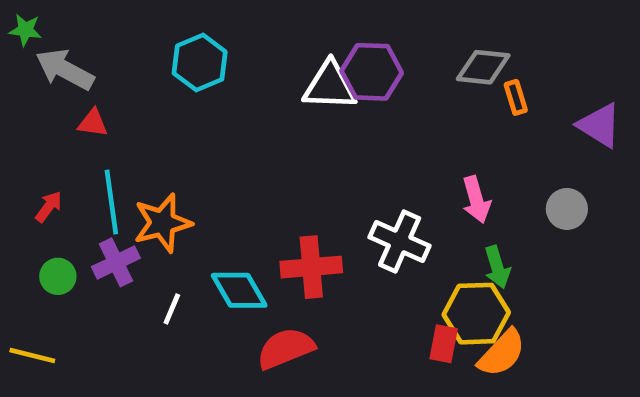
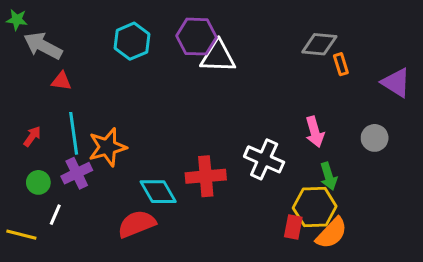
purple hexagon: (372, 72) -> (196, 37), moved
white line: (172, 309) -> (55, 215), moved
red semicircle: (286, 348) -> (137, 224), moved

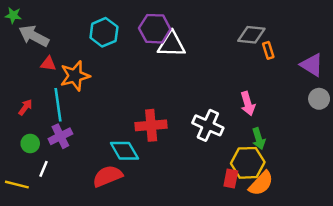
gray circle: (375, 138) -> (319, 99), moved
orange star: (107, 147) -> (75, 76), moved
red cross: (206, 176) -> (151, 125), moved

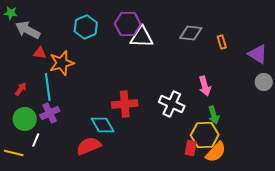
gray diamond: (251, 35) -> (191, 33), moved
green circle: (30, 143) -> (25, 119), size x1.5

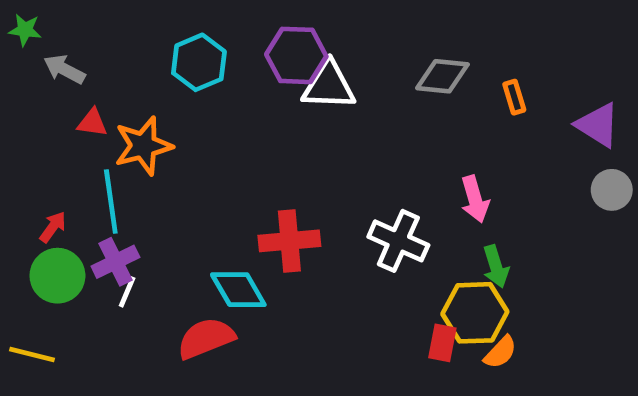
gray arrow: (28, 30) -> (64, 69), size x0.7
red arrow: (21, 89) -> (53, 227), moved
white line: (36, 140) -> (127, 292), moved
orange semicircle: (216, 152) -> (500, 352), size x0.7

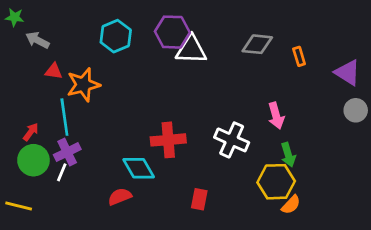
white line: (127, 292) -> (62, 172), moved
red semicircle: (206, 338) -> (120, 197), size x0.7
red rectangle: (442, 343) -> (199, 199), moved

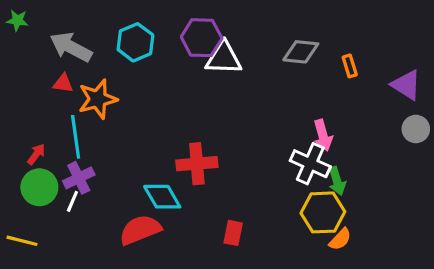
gray arrow: (37, 40) -> (71, 47), moved, size x1.5
white cross: (232, 140) -> (310, 164), moved
red semicircle: (120, 197) -> (140, 230), size x1.5

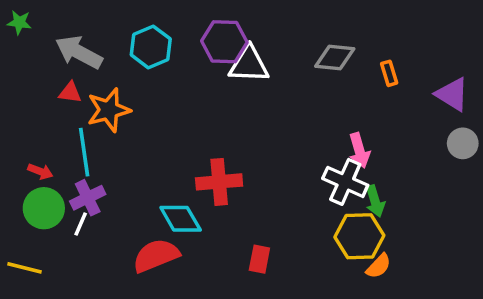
red arrow: (36, 154) -> (40, 171), turned 75

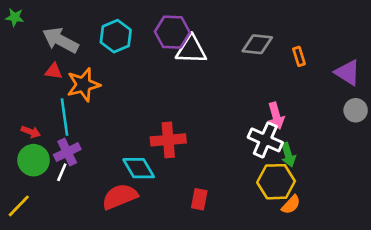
yellow line: (25, 268) -> (19, 206), turned -60

